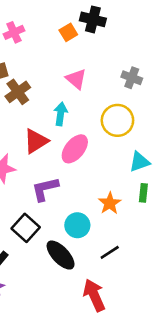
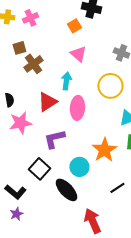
orange square: (68, 32) -> (74, 26), moved
pink ellipse: (75, 149) -> (77, 108), turned -35
orange star: (110, 203) -> (104, 150), size x1.4
black line: (110, 252) -> (117, 188), moved

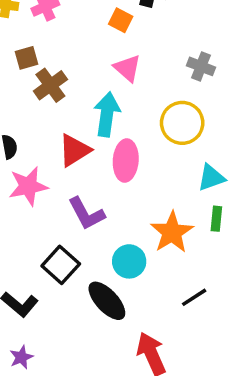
orange square: (74, 26) -> (121, 20), turned -32
cyan arrow: (66, 81) -> (107, 114), size x1.4
purple L-shape: (54, 139) -> (86, 214), turned -105
purple star: (16, 214) -> (21, 357), moved

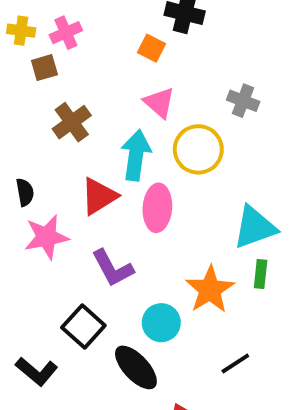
brown square: (27, 58) -> (44, 68), moved
yellow circle: (182, 123) -> (198, 149), moved
cyan triangle: (211, 178) -> (255, 227), size x1.4

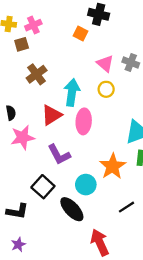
pink triangle: (159, 103) -> (105, 64), moved
yellow circle: (198, 149) -> (106, 89), size x0.6
black L-shape: (37, 371) -> (17, 211), turned -30

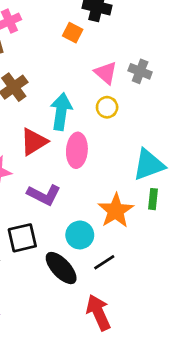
purple L-shape: (59, 155) -> (44, 195), turned -35
black square: (43, 187) -> (22, 238), turned 35
black line: (126, 207) -> (104, 262), moved

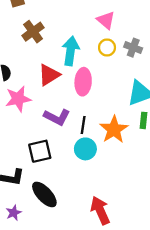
gray cross: (140, 71) -> (133, 48), moved
black line: (104, 262) -> (83, 125), moved, turned -48
black ellipse: (61, 268) -> (44, 194), moved

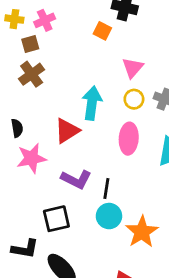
pink triangle: (106, 20) -> (133, 68), turned 30
brown cross: (33, 32) -> (32, 74), moved
pink ellipse: (83, 82) -> (129, 139), moved
orange star: (114, 130) -> (142, 232), moved

